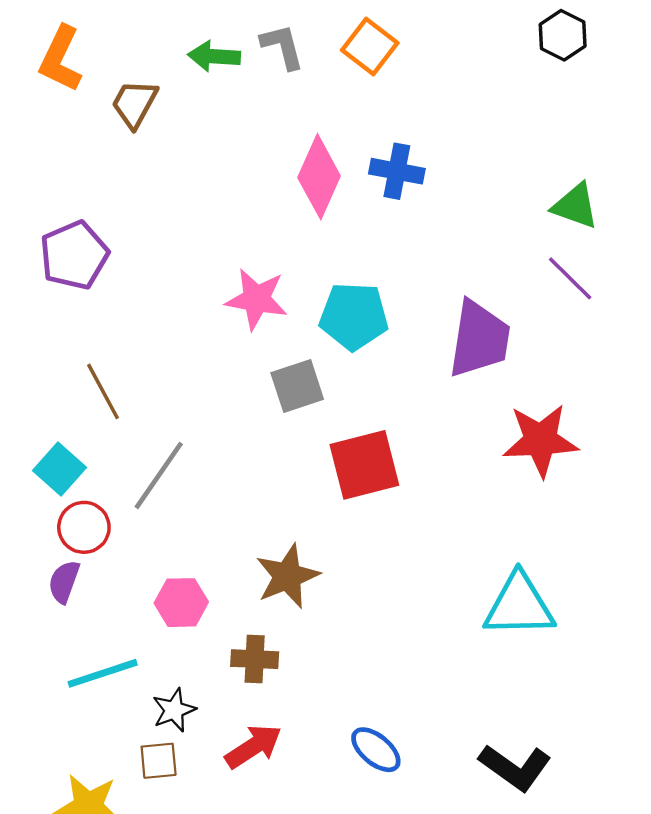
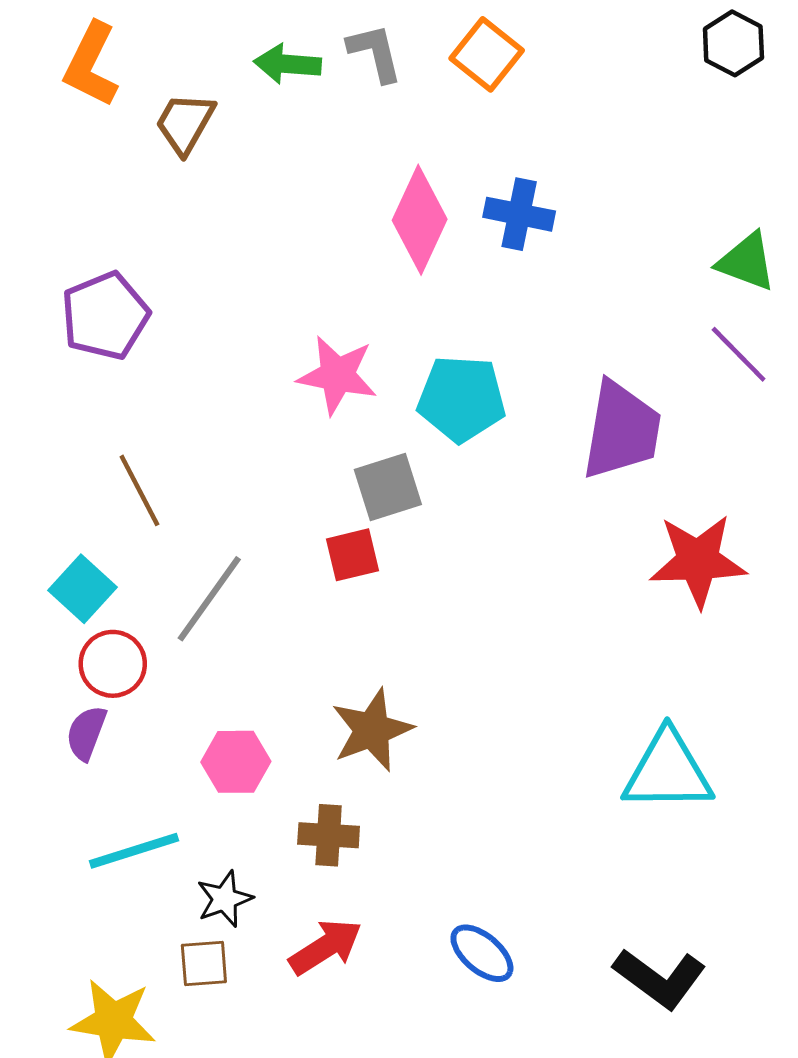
red square: (364, 465) -> (352, 555), moved, size x0.6

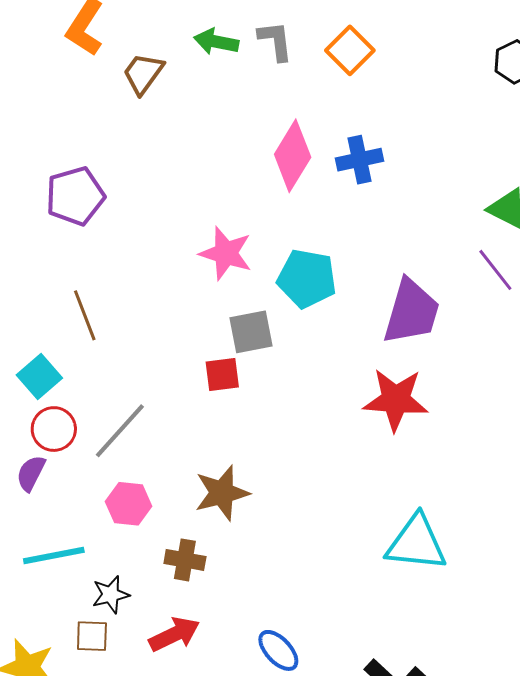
blue cross: (519, 214) -> (359, 160), turned -30
red star: (698, 561) -> (396, 400), moved
gray line: (209, 599) -> (120, 431), moved

